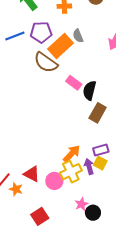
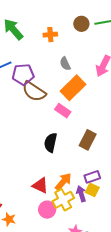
purple pentagon: (41, 32) -> (23, 74), moved
orange rectangle: (60, 46) -> (73, 88), moved
black semicircle: (90, 90) -> (51, 143), moved
red triangle: (32, 174) -> (40, 186), moved

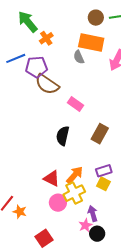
orange cross: (50, 35) -> (46, 38), moved, turned -32
orange rectangle: (73, 88) -> (91, 42), moved, turned 55
purple arrow: (81, 194) -> (93, 214), moved

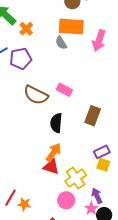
brown semicircle: (47, 84) -> (36, 95), moved
orange arrow: (75, 175) -> (54, 152), moved
pink circle: (58, 203) -> (66, 200), moved

